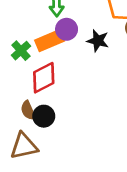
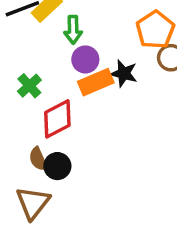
orange rectangle: (49, 41) -> (96, 82), moved
brown triangle: (24, 146) -> (33, 203), turned -40

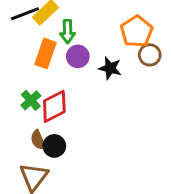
orange rectangle: (96, 82) -> (45, 53), moved, turned -48
green cross: (29, 86) -> (31, 100), moved

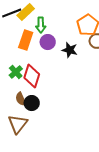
red diamond: (54, 106) -> (32, 76), turned -45

